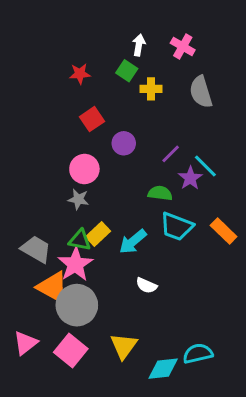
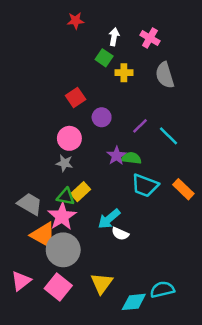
red star: (80, 74) -> (76, 21), moved
purple star: (190, 178) -> (116, 156), moved
cyan arrow: (133, 242) -> (109, 219), moved

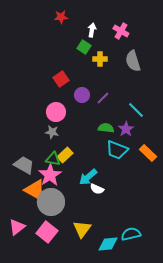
purple line: (140, 126) -> (103, 98), moved
purple star: (116, 156) -> (126, 129), moved

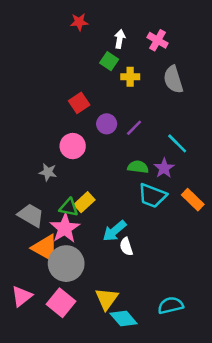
gray star: (52, 132) -> (48, 172), moved
white semicircle: (97, 189) -> (126, 247), turned 48
cyan diamond: (108, 244) -> (124, 318), moved, turned 55

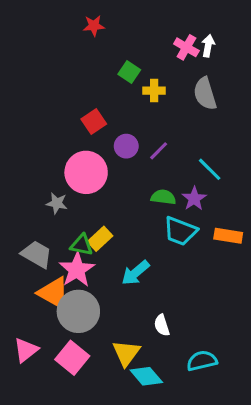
white arrow: (120, 39) -> (208, 46), moved
pink circle: (73, 146) -> (86, 172), size x1.4
orange rectangle: (193, 200) -> (228, 236), turned -35
white semicircle: (126, 247) -> (162, 325), moved

